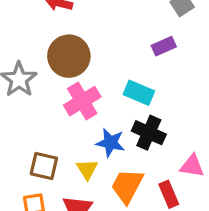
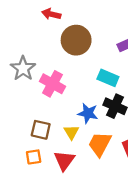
brown circle: (69, 56) -> (76, 40), moved
pink cross: (82, 101) -> (52, 84), moved, turned -30

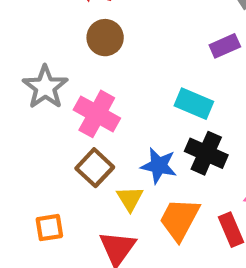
brown circle: (76, 40) -> (105, 38), moved, size x0.7
brown square: (41, 130) -> (95, 168), moved, turned 30
orange square: (34, 157) -> (49, 228), moved

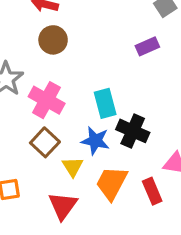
cyan rectangle: (194, 104) -> (105, 103), moved, turned 52

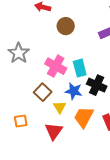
brown circle: (53, 40) -> (66, 26), moved
pink cross: (47, 100) -> (56, 66), moved

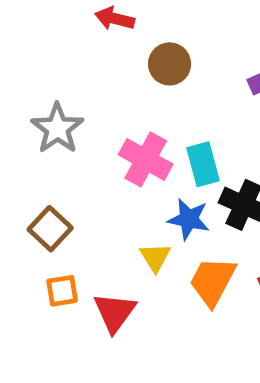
brown square: (43, 92) -> (50, 229), moved
red triangle: (54, 131) -> (115, 312), moved

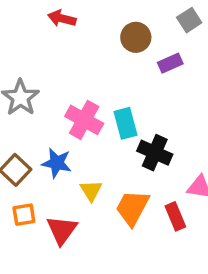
brown circle: (170, 64) -> (136, 37), moved
blue star: (189, 219) -> (57, 163), moved

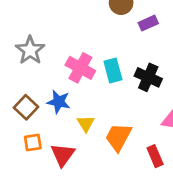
black cross: (155, 153) -> (148, 77), moved
red rectangle: (175, 216) -> (155, 156), moved

